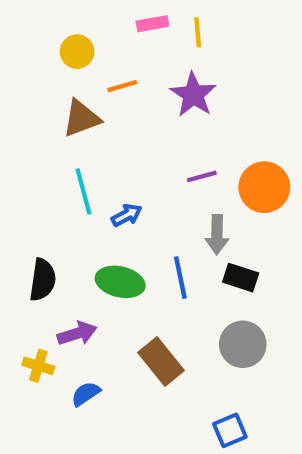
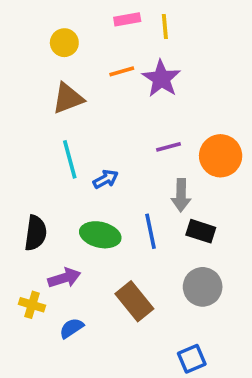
orange line: (122, 86) -> (122, 71), moved

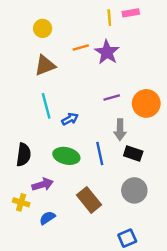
pink rectangle: (127, 19) -> (131, 13), moved

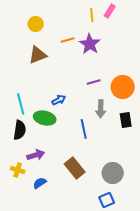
pink rectangle: (131, 13) -> (110, 11), turned -48
cyan line: (46, 106) -> (21, 104), moved
black rectangle: (133, 154) -> (126, 120), moved, turned 63
green ellipse: (66, 156) -> (45, 118), moved
gray circle: (134, 190) -> (113, 173), moved

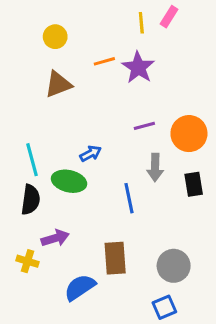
brown rectangle: (75, 168) -> (115, 258), turned 35
blue semicircle: (40, 183) -> (80, 287), moved, size x1.5

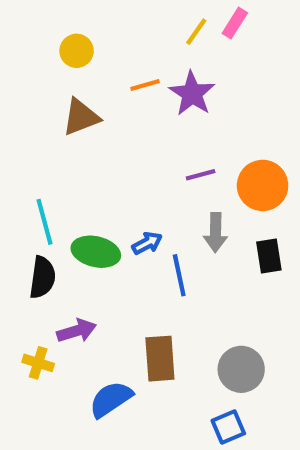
yellow line: (141, 23) -> (196, 32), turned 40
blue arrow: (91, 154) -> (147, 243), moved

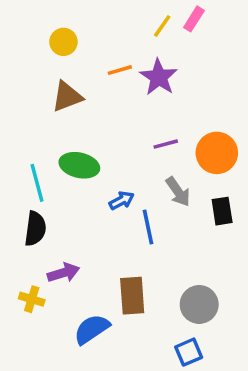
gray arrow: (216, 232) -> (178, 192), turned -36
green ellipse: (96, 252) -> (79, 165), moved

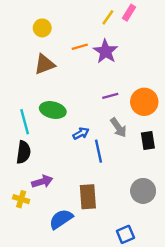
gray circle: (199, 304) -> (143, 191), moved

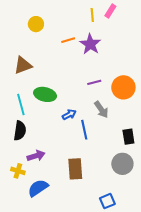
yellow line: (108, 17) -> (92, 15), turned -40
brown triangle: (45, 64) -> (23, 65), moved
black rectangle: (148, 141) -> (128, 137), moved
blue semicircle: (61, 219) -> (38, 188), moved

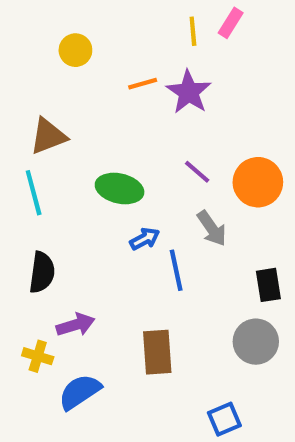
purple line: (94, 82) -> (197, 172), turned 56
green ellipse: (45, 94) -> (120, 189), moved
cyan line: (21, 104) -> (34, 193), moved

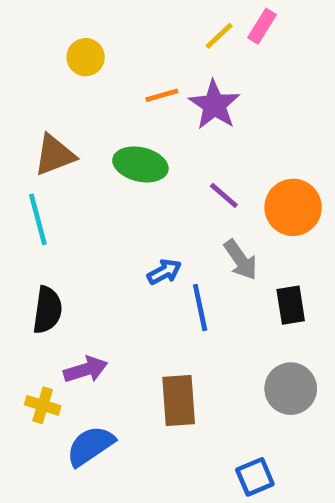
yellow line: (193, 31) -> (219, 36), turned 52
green ellipse: (120, 189) -> (140, 164), moved
black rectangle: (268, 285) -> (291, 305), moved

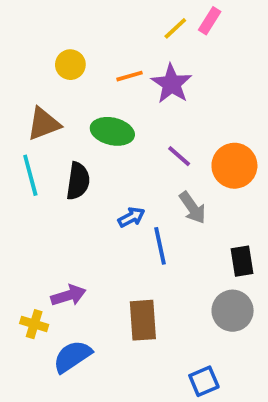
yellow circle: (86, 57) -> (70, 65), moved
black rectangle: (291, 305) -> (242, 261), moved
black semicircle: (47, 310) -> (78, 181), moved

